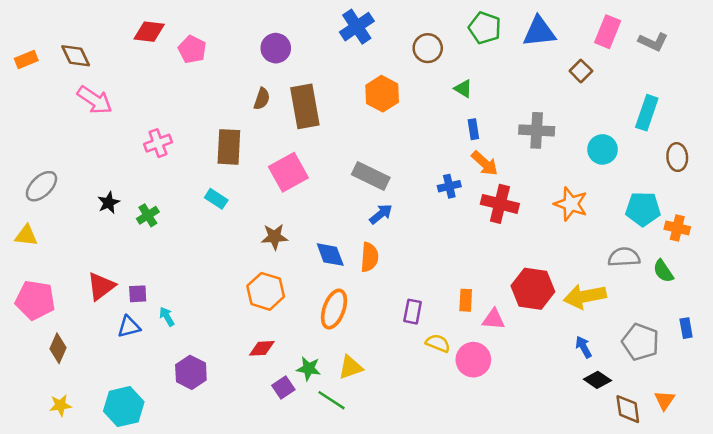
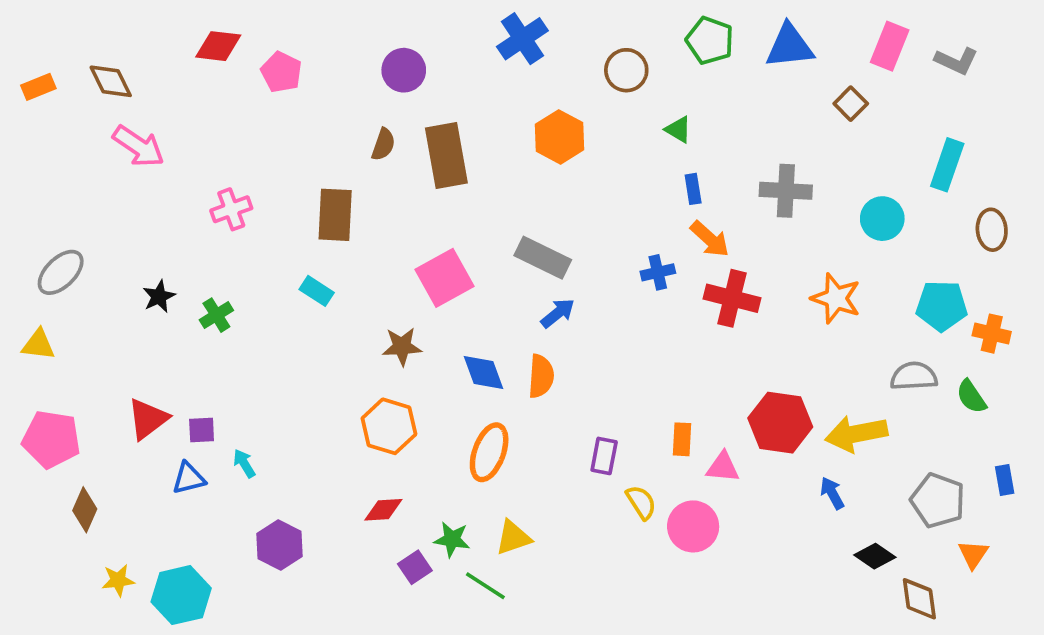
pink square: (288, 172) -> (445, 278), moved
yellow semicircle: (438, 343) -> (641, 502), turned 35
blue arrow: (584, 347) -> (832, 493), moved
orange triangle: (665, 400) -> (973, 554), moved
yellow star: (60, 405) -> (118, 580), moved

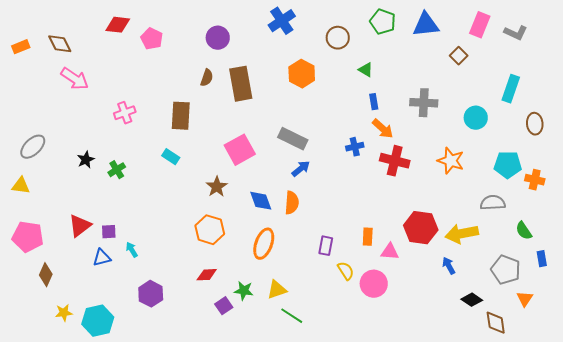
brown star: (402, 347) -> (217, 187), turned -30
green semicircle: (971, 397) -> (524, 231), moved
green line: (485, 586) -> (292, 316), moved

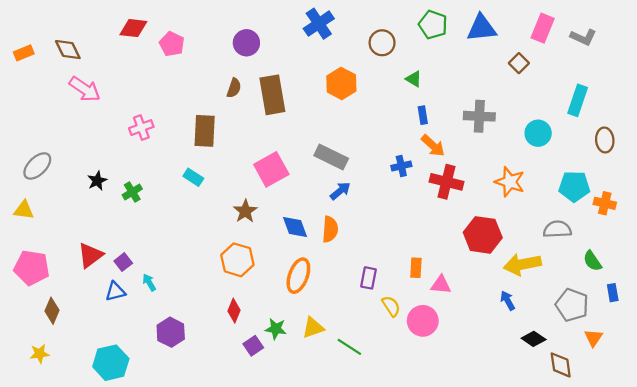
red hexagon: (421, 228) -> (483, 235), moved
purple square: (109, 232) -> (123, 262), turned -35
red diamond: (207, 275) -> (234, 311), turned -65
yellow star: (64, 313) -> (40, 354), moved
green line: (292, 316) -> (349, 347), moved

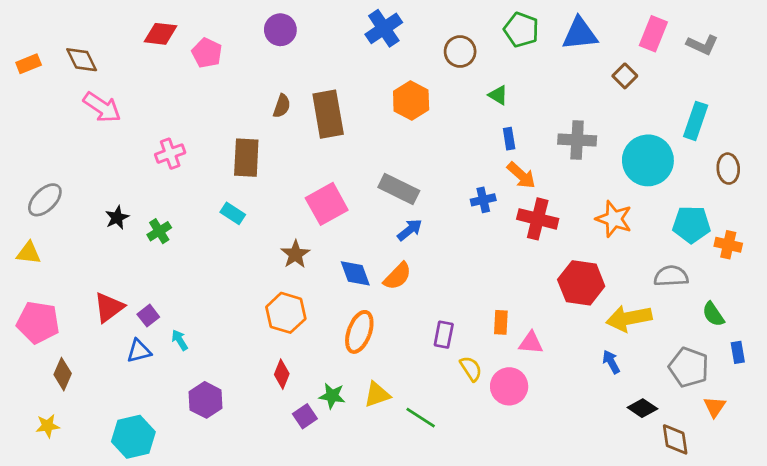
purple circle: (246, 43) -> (280, 30), moved
cyan circle: (538, 133) -> (648, 160), size x1.6
orange semicircle: (330, 229) -> (397, 276), turned 40

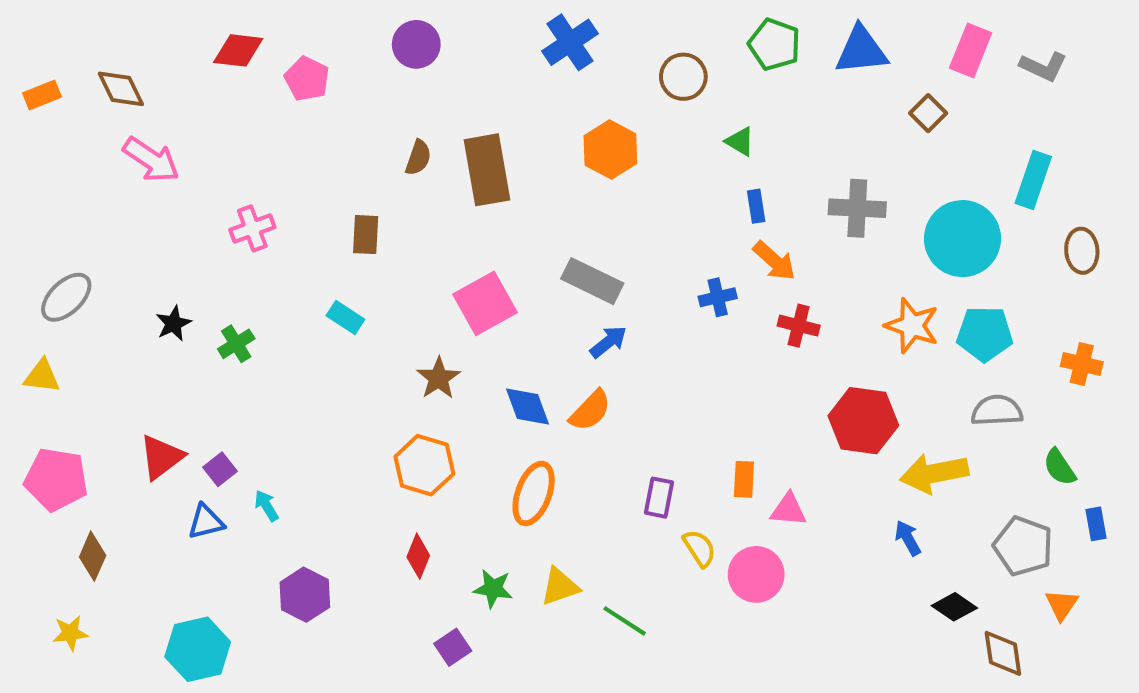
brown rectangle: (246, 158) -> (366, 235), size x0.7
red cross: (538, 219) -> (799, 326), size x0.7
cyan pentagon: (691, 224) -> (985, 334), moved
purple square: (305, 416) -> (453, 647), moved

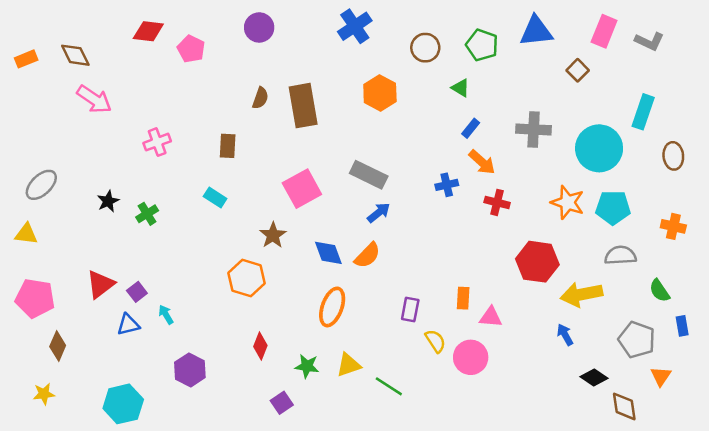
green pentagon: (774, 44) -> (482, 45), moved
blue rectangle: (756, 206) -> (471, 128), turned 48
orange hexagon: (424, 465) -> (247, 278), moved

